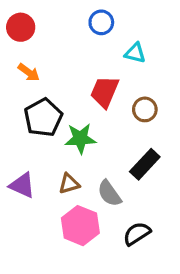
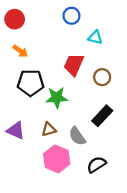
black pentagon: (43, 118) -> (31, 83), turned 30

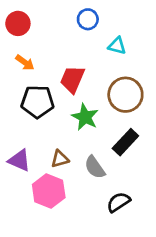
red trapezoid: (74, 65) -> (72, 79), moved
brown circle: (102, 77) -> (125, 95), size x1.6
green star: (57, 98) -> (85, 117), moved, turned 30
pink hexagon: (57, 159) -> (49, 191), moved

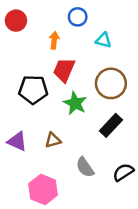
orange arrow: (25, 63) -> (54, 40), moved, turned -119
gray semicircle: (95, 167) -> (85, 167), moved
pink hexagon: (49, 191) -> (43, 189), moved
black semicircle: (118, 202) -> (123, 172), moved

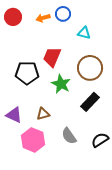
orange arrow: (54, 40) -> (43, 18), moved, turned -112
pink hexagon: (43, 189) -> (33, 140), moved

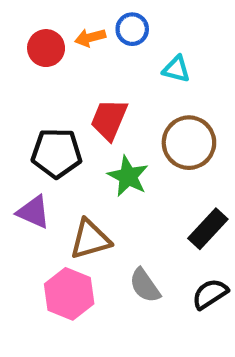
red circle: (13, 17) -> (46, 48), moved
black rectangle: (90, 102) -> (208, 229), moved
brown triangle: (43, 114) -> (90, 239), size x1.5
purple triangle: (14, 115) -> (33, 212), moved

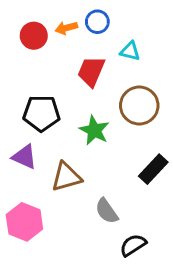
red trapezoid: (109, 120) -> (91, 71), moved
pink hexagon: (69, 294) -> (24, 222), moved
black semicircle: (210, 294) -> (133, 245), moved

